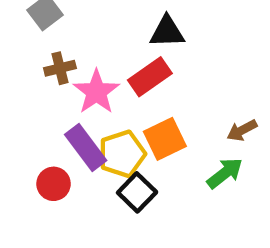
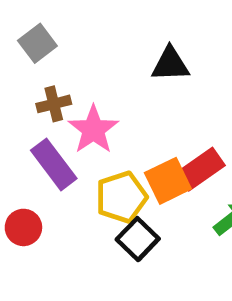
red rectangle: (150, 77) -> (201, 169), moved
purple rectangle: (86, 147) -> (54, 164), moved
red circle: (54, 184) -> (23, 227), moved

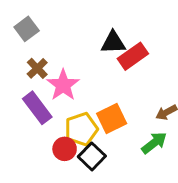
brown cross: (54, 104) -> (37, 68), turned -30
red rectangle: (201, 169) -> (133, 56), moved
red circle: (23, 227) -> (65, 149), moved

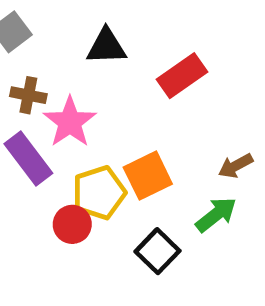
black triangle: (113, 43) -> (106, 46), moved
brown cross: (37, 68) -> (28, 95), turned -35
black square: (92, 156) -> (158, 251), moved

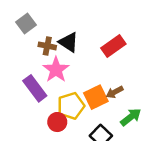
black triangle: (106, 46) -> (68, 42), moved, turned 35
brown cross: (28, 95) -> (47, 46), moved
brown arrow: (236, 166) -> (115, 92), moved

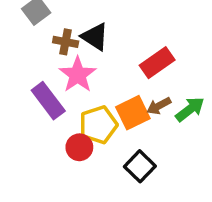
red rectangle: (113, 46) -> (157, 63), moved
green arrow: (131, 117) -> (190, 109), moved

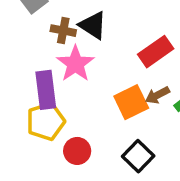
purple rectangle: (48, 101) -> (46, 90), turned 30
yellow pentagon: (98, 125) -> (46, 121), moved
red circle: (79, 147) -> (77, 151), moved

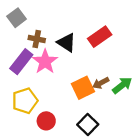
black triangle: (93, 25) -> (66, 43), moved
red rectangle: (156, 52) -> (100, 37), moved
purple rectangle: (46, 90) -> (21, 62), moved, turned 45

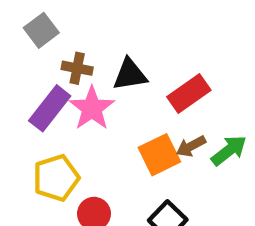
red rectangle: (100, 37) -> (189, 94), moved
black triangle: (66, 43) -> (130, 75), turned -42

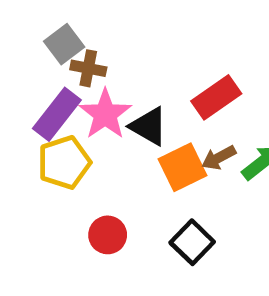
gray square: (41, 30) -> (64, 44), moved
black triangle: (130, 75) -> (149, 126), moved, turned 39
yellow pentagon: (56, 178) -> (64, 162), moved

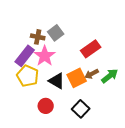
gray square: (64, 44) -> (56, 33), moved
black triangle: (149, 126) -> (57, 81), moved
yellow pentagon: (64, 162) -> (28, 76), turned -30

